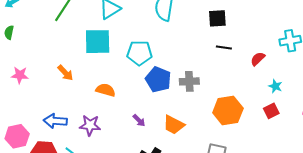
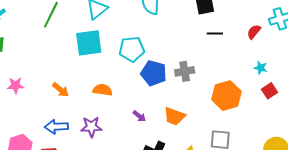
red semicircle: (258, 59) -> (254, 32), moved
orange arrow: (65, 73) -> (61, 90), moved
cyan star: (275, 86) -> (261, 68), moved

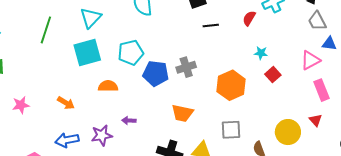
orange semicircle: (103, 90) -> (108, 86), moved
purple arrow: (139, 116) -> (129, 120), moved, turned 152

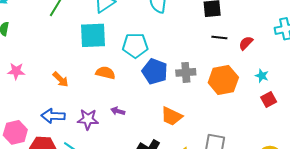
red semicircle: (249, 18) -> (246, 43), moved
orange hexagon: (231, 85) -> (223, 80), moved

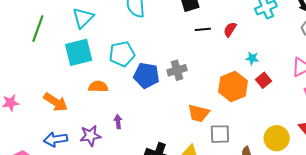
orange arrow: (61, 79) -> (56, 102), size x1.4
orange hexagon: (223, 80) -> (233, 86), moved
purple arrow: (118, 111) -> (118, 122), turned 80
orange trapezoid: (172, 116) -> (199, 113), moved

